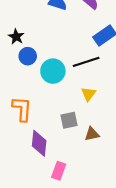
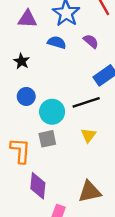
black star: (16, 37) -> (22, 61), moved
gray square: (69, 120) -> (47, 139), moved
brown triangle: (92, 134) -> (90, 192), moved, size x1.5

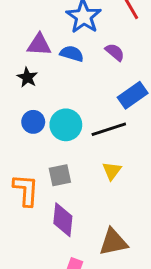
purple triangle: (27, 19) -> (39, 45), moved
cyan circle: (52, 112) -> (66, 125), moved
purple diamond: (38, 186) -> (63, 220), moved

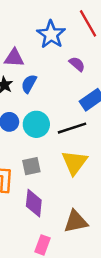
blue semicircle: (72, 54) -> (29, 84), moved, turned -78
yellow triangle: (112, 171) -> (74, 162), size x1.6

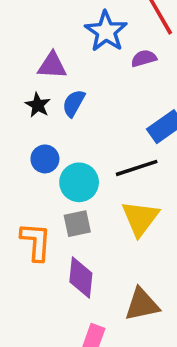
purple semicircle: (77, 64) -> (144, 58), moved, turned -56
cyan circle: (36, 124) -> (79, 182), moved

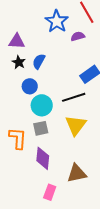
purple triangle: (52, 66) -> (17, 41), moved
blue circle: (45, 159) -> (30, 86), moved

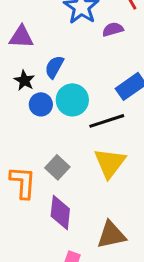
black star: (19, 62) -> (24, 80), moved
cyan circle: (42, 105) -> (72, 100), moved
gray square: (41, 128) -> (57, 167), turned -35

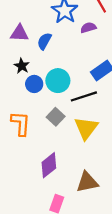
blue semicircle: (54, 67) -> (44, 41), moved
gray square: (57, 167) -> (56, 117), moved
orange L-shape: (23, 182) -> (21, 123), moved
purple diamond: (60, 212) -> (49, 165), turned 45

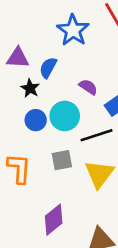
purple semicircle: (88, 28) -> (88, 87), moved, turned 49
black star: (22, 66) -> (30, 88), moved
gray square: (56, 117) -> (62, 160), turned 36

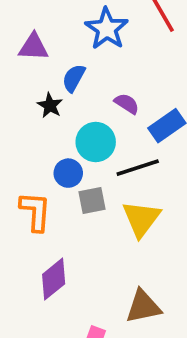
purple triangle: (18, 58) -> (34, 47), moved
blue circle: (36, 120) -> (68, 173), moved
purple diamond: (54, 220) -> (54, 279), moved

